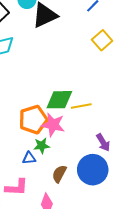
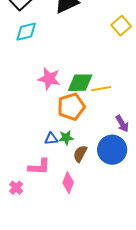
orange pentagon: (33, 120) -> (71, 107), moved
pink star: (53, 125) -> (49, 79), moved
green star: (42, 146) -> (66, 138), moved

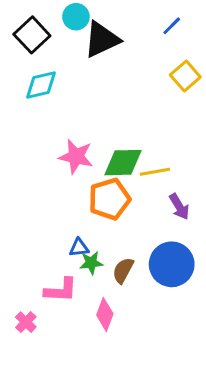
purple arrow: (122, 124) -> (179, 207), moved
green star: (66, 138) -> (91, 263), moved

